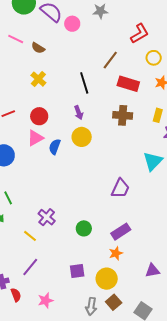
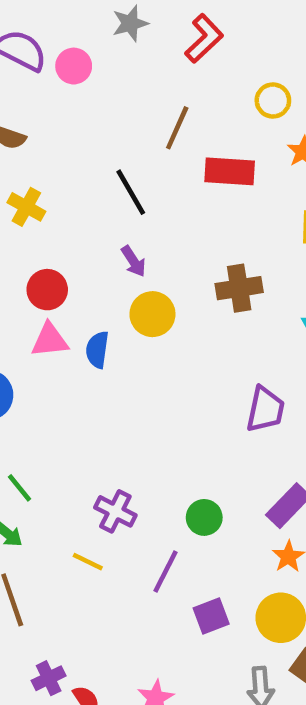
red L-shape: (140, 34) -> (204, 38), moved
brown cross: (123, 115) -> (239, 288), moved
pink triangle: (35, 138) -> (50, 340), turned 36
purple line: (30, 267) -> (166, 571), moved

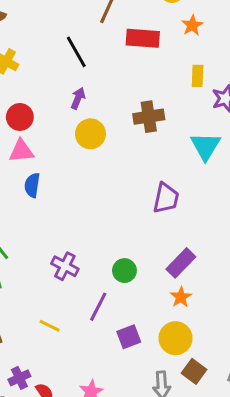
purple arrow: (133, 261) -> (78, 98), turned -125
blue semicircle: (97, 350) -> (32, 185), moved
yellow line: (88, 562) -> (50, 326), moved

